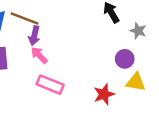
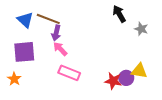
purple circle: (125, 59) -> (126, 78), moved
red star: (104, 94) -> (113, 81), turned 30

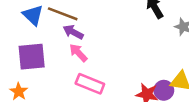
purple arrow: (56, 33) -> (73, 32), turned 105

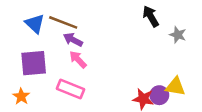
pink rectangle: (90, 84) -> (71, 89), moved

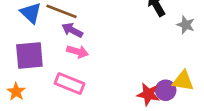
pink arrow: (78, 59) -> (78, 52), turned 150

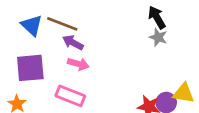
gray star: (186, 25) -> (158, 37), moved

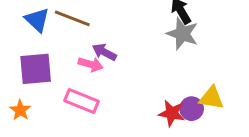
gray star: (158, 37) -> (182, 34), size x1.5
purple arrow: (73, 43) -> (104, 52), moved

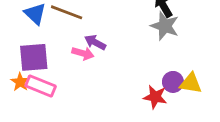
pink rectangle: (81, 101) -> (41, 86), moved
purple circle: (192, 109) -> (173, 82), moved
orange star: (20, 110) -> (20, 82), moved

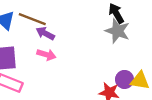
purple arrow: (95, 42) -> (45, 33), moved

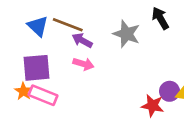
gray star: (117, 31) -> (126, 34), moved

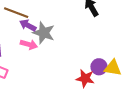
gray star: (126, 34) -> (44, 33), moved

